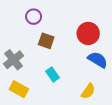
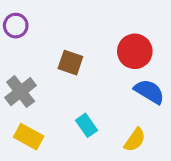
purple circle: (34, 17) -> (16, 26), moved
cyan rectangle: (52, 74) -> (87, 125), moved

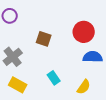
blue semicircle: (149, 92) -> (93, 57), turned -30

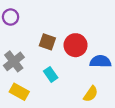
red circle: (84, 32) -> (76, 45), moved
cyan rectangle: (54, 78) -> (51, 74), moved

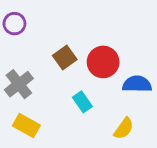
brown square: (47, 42) -> (65, 58), turned 35
cyan rectangle: (51, 74) -> (82, 102), moved

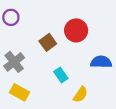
red circle: (103, 62) -> (76, 30), moved
yellow semicircle: (124, 128) -> (80, 95), moved

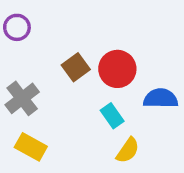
red circle: (76, 30) -> (117, 69), moved
cyan rectangle: (61, 75) -> (112, 116), moved

